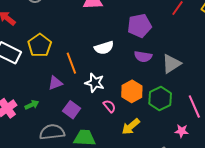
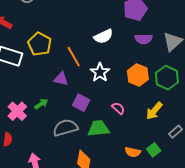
purple triangle: (55, 83) -> (61, 79), turned 42
white star: (95, 83) -> (100, 72), turned 30
pink semicircle: (109, 106) -> (118, 108), moved
yellow arrow: (131, 126) -> (154, 111), moved

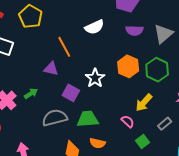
yellow pentagon: (40, 44) -> (31, 17), moved
white star: (100, 72) -> (95, 78), moved
pink semicircle: (118, 108) -> (128, 121), moved
orange semicircle: (133, 152) -> (97, 143), moved

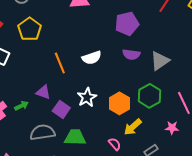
white semicircle: (94, 27) -> (92, 58), moved
orange hexagon: (128, 66) -> (119, 103), moved
purple triangle: (51, 69) -> (43, 92), moved

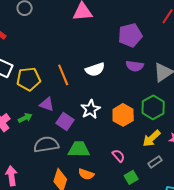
yellow pentagon: (30, 29) -> (29, 79), moved, turned 30
yellow arrow: (133, 127) -> (152, 138), moved

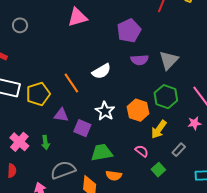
green arrow: (25, 118) -> (46, 143), moved, turned 120
yellow arrow: (152, 138) -> (159, 129), moved
gray semicircle: (46, 144) -> (63, 170), moved

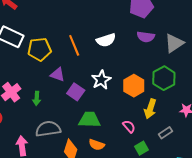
yellow arrow: (159, 129) -> (150, 109), turned -30

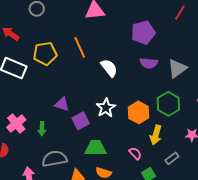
white semicircle: (106, 40) -> (109, 68), turned -108
orange line: (74, 45) -> (80, 47), moved
yellow pentagon: (39, 49) -> (45, 54), moved
purple square: (76, 92) -> (81, 121), turned 30

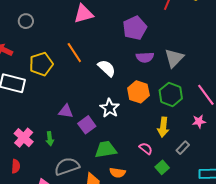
orange hexagon: (139, 112) -> (138, 92), moved

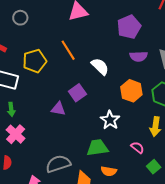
white star: (110, 108) -> (110, 120), moved
purple square: (87, 125) -> (77, 93), moved
green arrow: (50, 139) -> (11, 109), moved

